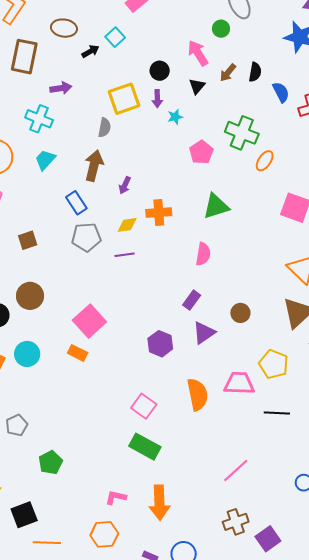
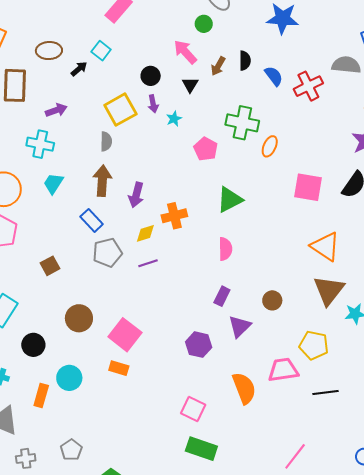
purple arrow: (125, 185) -> (136, 195), size x1.4
brown circle: (30, 296) -> (79, 318), moved

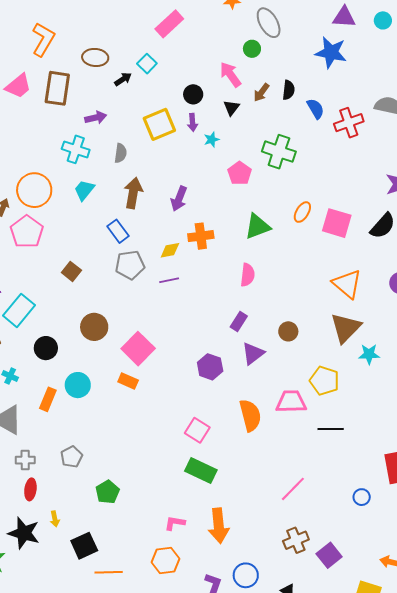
gray semicircle: (106, 141) -> (121, 153), moved
orange ellipse: (270, 146) -> (302, 212), moved
purple arrow: (136, 195) -> (179, 199), moved
brown square: (50, 266) -> (71, 271), turned -30

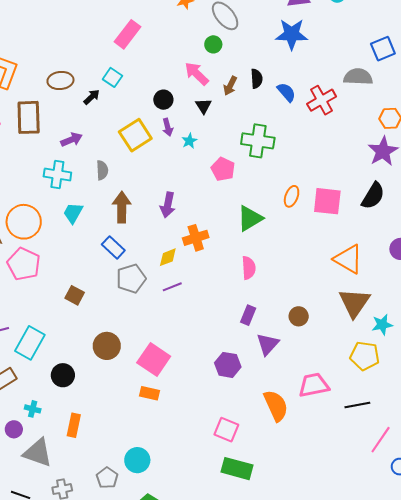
yellow pentagon: (324, 381) -> (365, 356), moved
cyan circle: (78, 385) -> (137, 460), moved
pink line: (293, 489) -> (381, 440), moved

